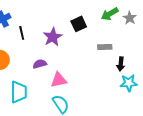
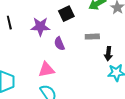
purple star: (53, 37) -> (40, 27), turned 30
purple semicircle: (40, 64) -> (59, 44), moved, turned -96

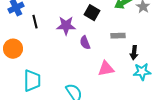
black square: (66, 14) -> (92, 13), turned -35
pink triangle: (46, 70) -> (106, 69), moved

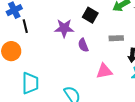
black line: (35, 22) -> (25, 26), moved

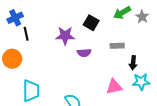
purple semicircle: (83, 45) -> (84, 53), turned -72
pink triangle: (104, 71) -> (114, 87), moved

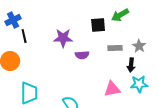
gray star: (142, 17) -> (139, 46), moved
black square: (91, 23) -> (98, 25), moved, turned -35

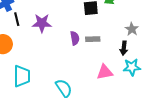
purple star: (63, 38) -> (42, 23), moved
gray rectangle: (115, 48) -> (93, 39), moved
purple semicircle: (82, 55) -> (75, 38), turned -96

